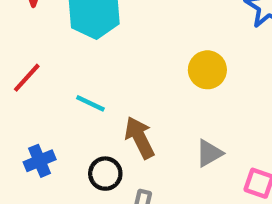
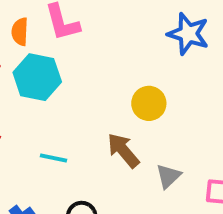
brown arrow: (140, 138) -> (123, 150), moved

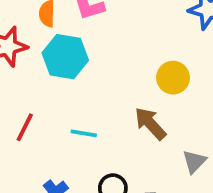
gray triangle: (168, 176) -> (194, 162), moved

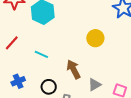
brown arrow: (150, 124) -> (74, 69), moved

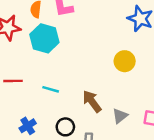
yellow circle: (95, 38) -> (125, 61), moved
red line: (12, 43) -> (13, 81), turned 56

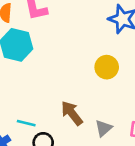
cyan line: (51, 89) -> (26, 123), moved

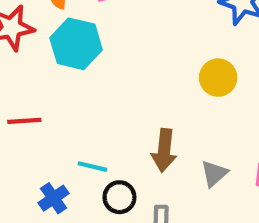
brown arrow: (72, 113) -> (164, 150), turned -135

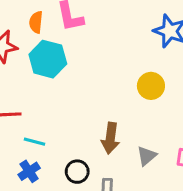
cyan line: (92, 167) -> (34, 142), moved

